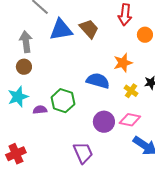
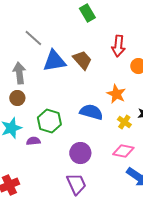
orange star: (123, 63) -> (116, 94), turned -30
green hexagon: (63, 101) -> (49, 121), moved
purple circle: (104, 122) -> (80, 153), moved

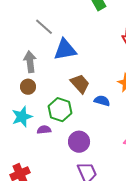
brown trapezoid: (82, 60) -> (80, 84), moved
blue semicircle: (91, 112) -> (102, 101), size x0.7
purple circle: (80, 153) -> (79, 142), moved

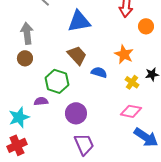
blue triangle: (65, 50) -> (79, 21), moved
cyan star: (22, 117) -> (19, 117), moved

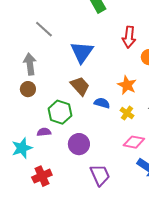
blue triangle: (79, 21) -> (82, 52), turned -45
yellow cross: (132, 82) -> (127, 113), moved
purple trapezoid: (84, 144) -> (100, 175), moved
red cross: (17, 145) -> (42, 176), moved

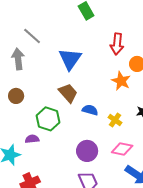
gray arrow: (30, 64) -> (18, 59), moved
orange star: (127, 85) -> (121, 81), moved
purple circle: (79, 144) -> (87, 151), moved

